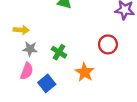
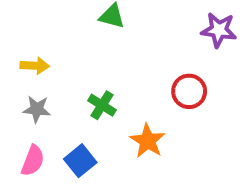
gray star: (30, 49) -> (37, 109), moved
pink semicircle: (27, 71) -> (33, 161), moved

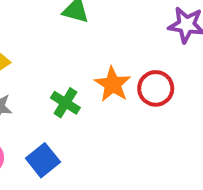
orange star: (148, 141) -> (113, 84), moved

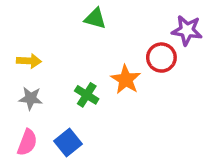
red circle: (156, 88) -> (161, 58), moved

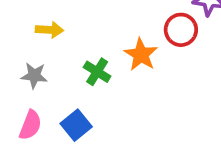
yellow arrow: (29, 61) -> (49, 30), moved

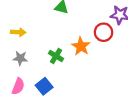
yellow arrow: (49, 30) -> (18, 32), moved

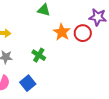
orange star: (81, 46) -> (62, 32), moved

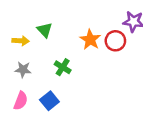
green triangle: (44, 10) -> (45, 30), moved, turned 32

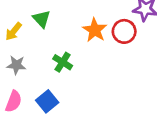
yellow arrow: (21, 41) -> (14, 31), turned 126

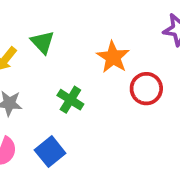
red circle: (124, 31) -> (146, 89), moved

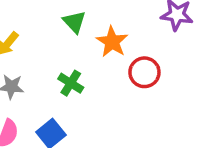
green triangle: (43, 42) -> (74, 22), moved

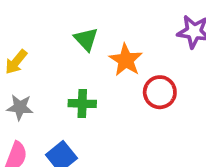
green cross: (71, 83) -> (82, 104), turned -30

